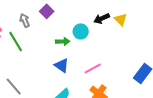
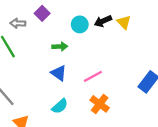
gray arrow: (25, 20) -> (18, 23), turned -64
cyan circle: (81, 31) -> (80, 24), moved

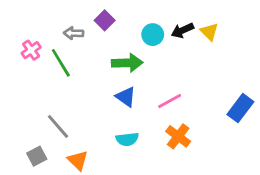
green arrow: (60, 47) -> (127, 63), size x1.5
cyan semicircle: (60, 106) -> (127, 139), turned 35

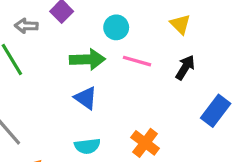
black arrow: (182, 30) -> (185, 67), moved, turned 145
pink line: (170, 101) -> (137, 61), moved, turned 45

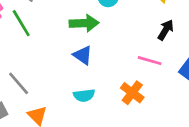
pink line: (137, 61) -> (150, 61), moved

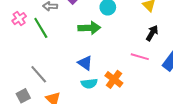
blue triangle: (83, 55) -> (85, 63), moved
orange cross: (132, 93) -> (114, 79), moved

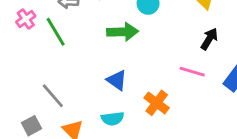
cyan semicircle: (89, 83) -> (113, 119), moved

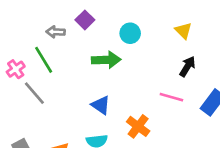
pink cross: (26, 19) -> (16, 69), moved
gray line: (53, 96) -> (34, 93), moved

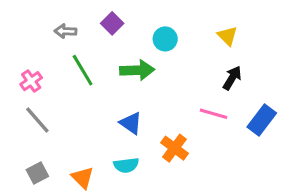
gray arrow: (56, 32) -> (65, 31), moved
green line: (44, 60) -> (83, 70), moved
gray line: (34, 93) -> (37, 120), moved

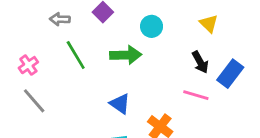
black arrow: (232, 78) -> (200, 62), moved, turned 120
blue rectangle: (262, 120) -> (230, 74), moved

